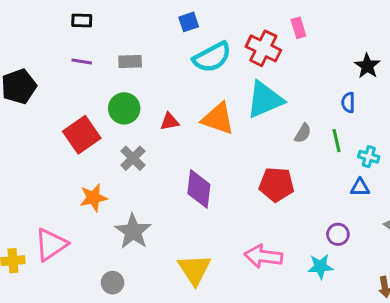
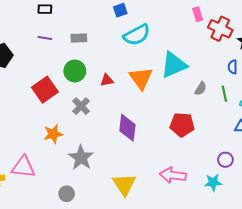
red cross: (263, 48) -> (220, 29), moved
orange triangle: (218, 119) -> (141, 78), turned 35
pink triangle: (51, 245) -> (23, 167), turned 40

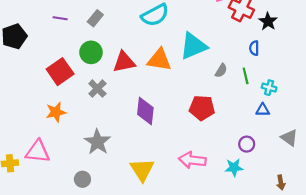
gray rectangle: (79, 38) -> (95, 18), turned -49
orange triangle: (141, 78) -> (159, 60), turned -45
red triangle: (107, 80) -> (124, 62), size x1.6
orange star: (53, 134) -> (56, 112), moved

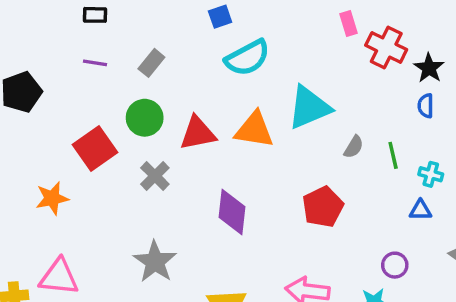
blue semicircle: (254, 48) -> (426, 106), moved
red pentagon: (202, 108) -> (323, 207), turned -30
orange star: (56, 112) -> (52, 198), moved

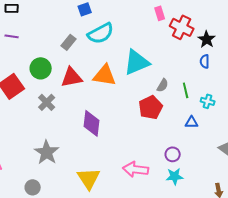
gray rectangle: (151, 63) -> (69, 42), moved
red pentagon: (323, 207) -> (151, 107), moved
blue triangle: (420, 210) -> (192, 122), moved
purple circle: (395, 265) -> (173, 154), moved

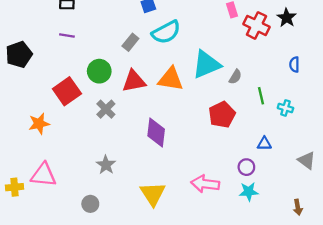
black star: (207, 39) -> (287, 18), moved
blue semicircle: (205, 61) -> (294, 64), moved
gray semicircle: (163, 85) -> (235, 77), moved
blue triangle: (192, 122) -> (264, 144), moved
gray star: (47, 152) -> (106, 165), size x0.7

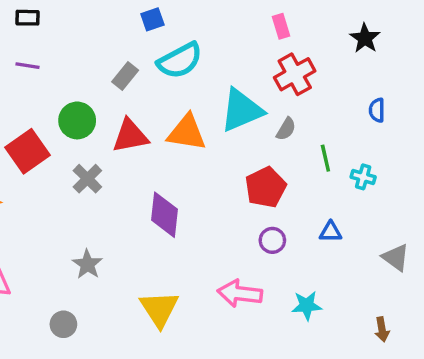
red cross: (256, 25) -> (295, 74), moved, turned 35
purple circle: (246, 167) -> (272, 240), moved

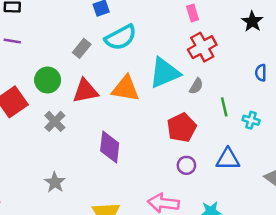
blue triangle: (331, 232) -> (228, 159), size x1.5

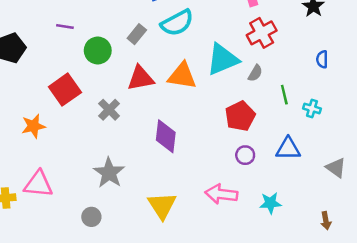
green circle: (48, 80) -> (98, 50), moved
gray star: (55, 182) -> (109, 173), size x1.4

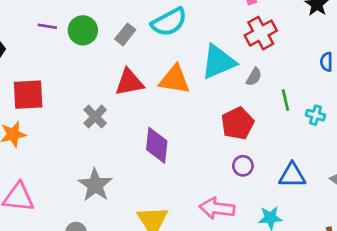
green circle: (98, 50) -> (83, 30), moved
red square: (65, 90) -> (28, 95), moved, turned 32
blue triangle: (288, 149) -> (292, 175), moved

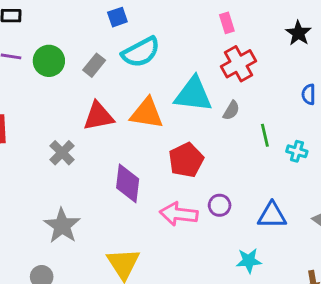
cyan triangle: (218, 62) -> (193, 94), turned 30
red pentagon: (237, 123) -> (186, 160), moved
pink arrow: (217, 208) -> (179, 214), moved

